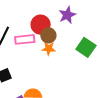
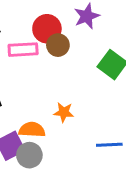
orange star: (49, 49) -> (64, 112), moved

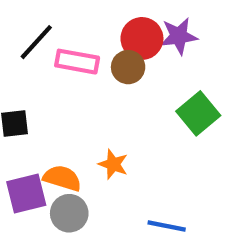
red circle: (47, 29) -> (142, 38), moved
gray circle: (29, 155) -> (69, 213), moved

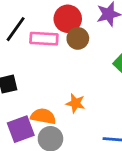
red circle: (142, 38) -> (68, 19), moved

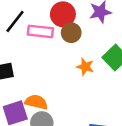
orange star: (76, 103) -> (85, 67), moved

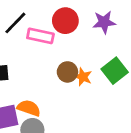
brown circle: (71, 33) -> (67, 72), moved

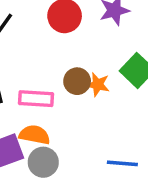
pink rectangle: (40, 36) -> (36, 99), moved

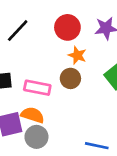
orange star: (98, 84) -> (77, 55), moved

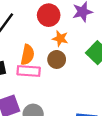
orange semicircle: (33, 115) -> (28, 55), moved, turned 90

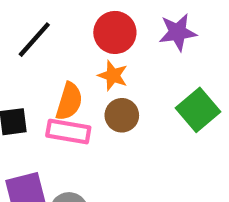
orange star: (60, 38) -> (113, 75), moved

